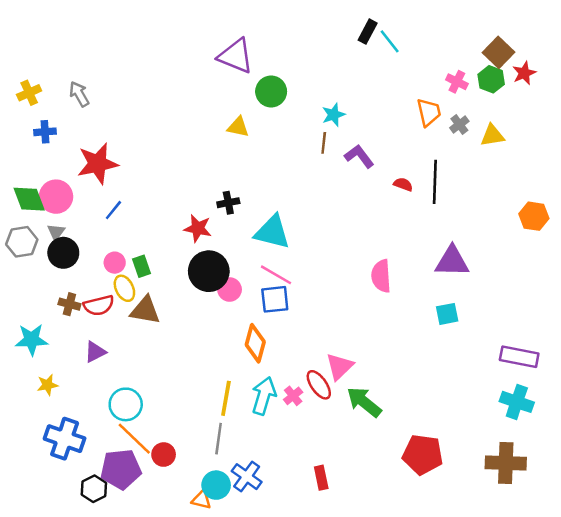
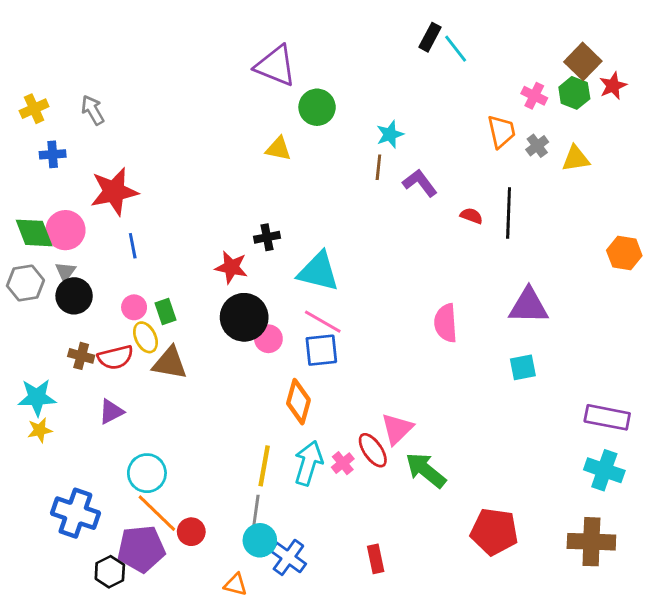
blue line: (113, 210) -> (133, 246), turned -50
yellow star: (47, 385) -> (40, 430), moved
cyan circle: (216, 485) -> (260, 540), moved

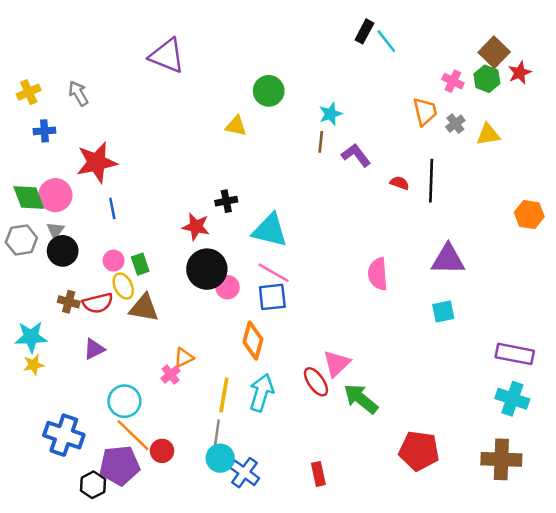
purple triangle: (276, 66) -> (167, 56), moved
pink cross: (343, 463) -> (171, 375), moved
orange triangle: (236, 585) -> (184, 358), moved, turned -40

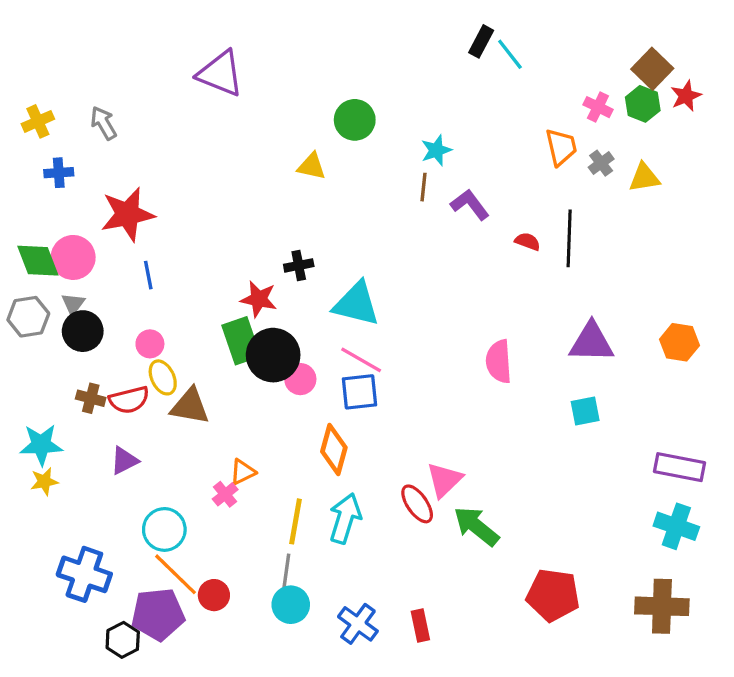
orange hexagon: (529, 215) -> (680, 342), moved
green rectangle: (140, 264) -> (241, 341), moved, size x1.6
blue cross: (244, 473) -> (358, 624), moved

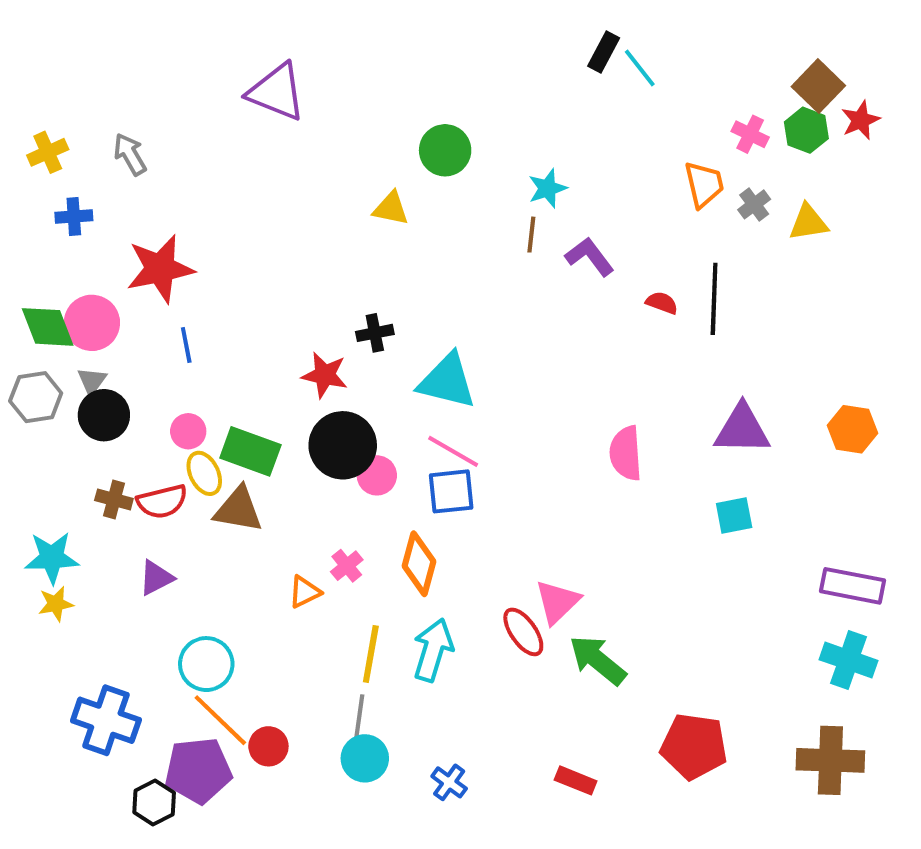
green rectangle: (241, 341) -> (250, 451), moved, turned -51
pink cross: (225, 494) -> (347, 566), moved
blue cross: (358, 624) -> (449, 782), size x0.7
red rectangle: (420, 625) -> (576, 780), moved, turned -56

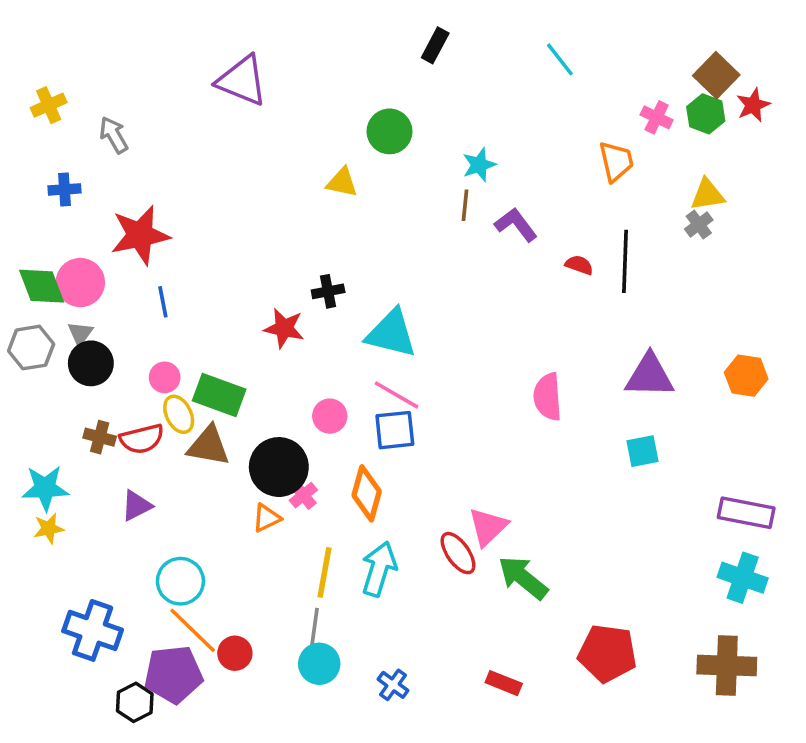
black rectangle: (604, 52) -> (435, 45), moved
yellow cross: (48, 152) -> (49, 105), moved
gray cross: (754, 204) -> (699, 225), moved
black circle: (343, 445) -> (279, 467), moved

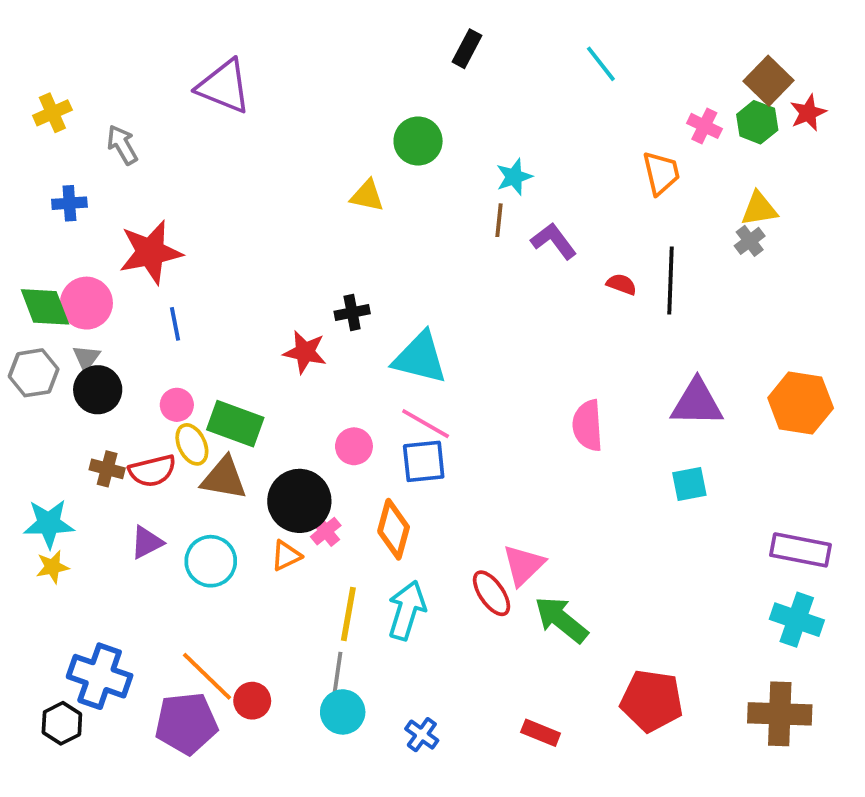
purple triangle: (242, 80) -> (224, 86), moved
orange hexagon: (746, 376) -> (801, 403), size x1.4
cyan circle: (180, 581) -> (211, 561), moved
black hexagon: (135, 702) -> (62, 723), moved

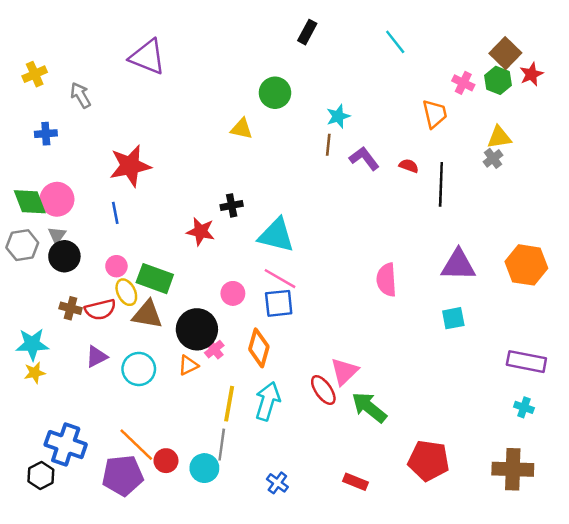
red star: (150, 252) -> (130, 166), moved
red semicircle: (622, 284) -> (409, 166), moved
cyan cross: (797, 620) -> (524, 407), size x0.6
cyan circle: (343, 712) -> (204, 468), moved

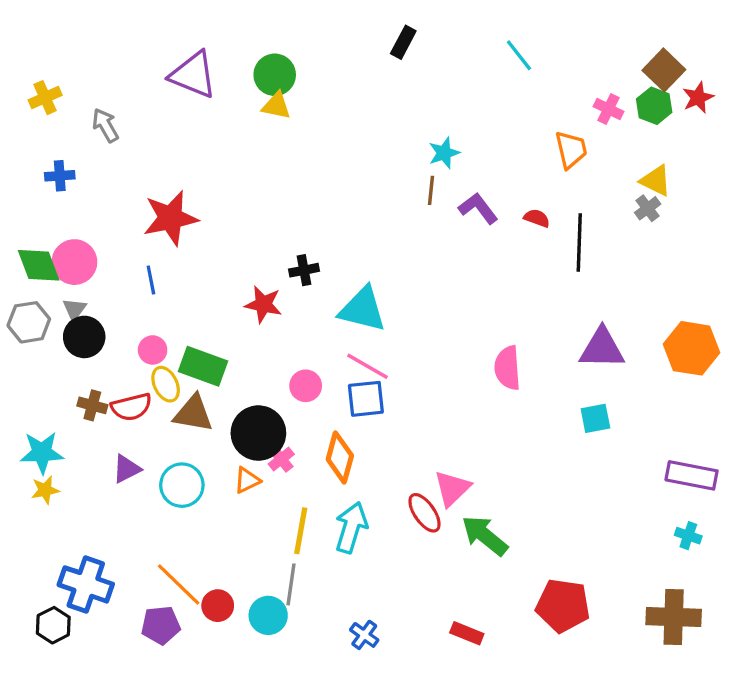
green circle: (275, 93) -> (275, 75), moved
yellow triangle: (242, 129) -> (276, 106), moved
yellow triangle: (499, 137) -> (656, 181), turned 35
purple pentagon: (123, 476) -> (161, 625), size x0.7

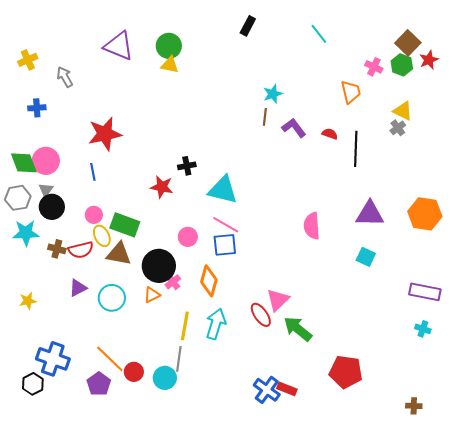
cyan square: (595, 418) -> (366, 257), turned 36
cyan star: (42, 453) -> (26, 233), moved
brown cross: (674, 617) -> (414, 406), moved, size x0.5
purple pentagon: (161, 625) -> (99, 384), turned -30
blue cross: (364, 635) -> (267, 390), moved, size x1.5

